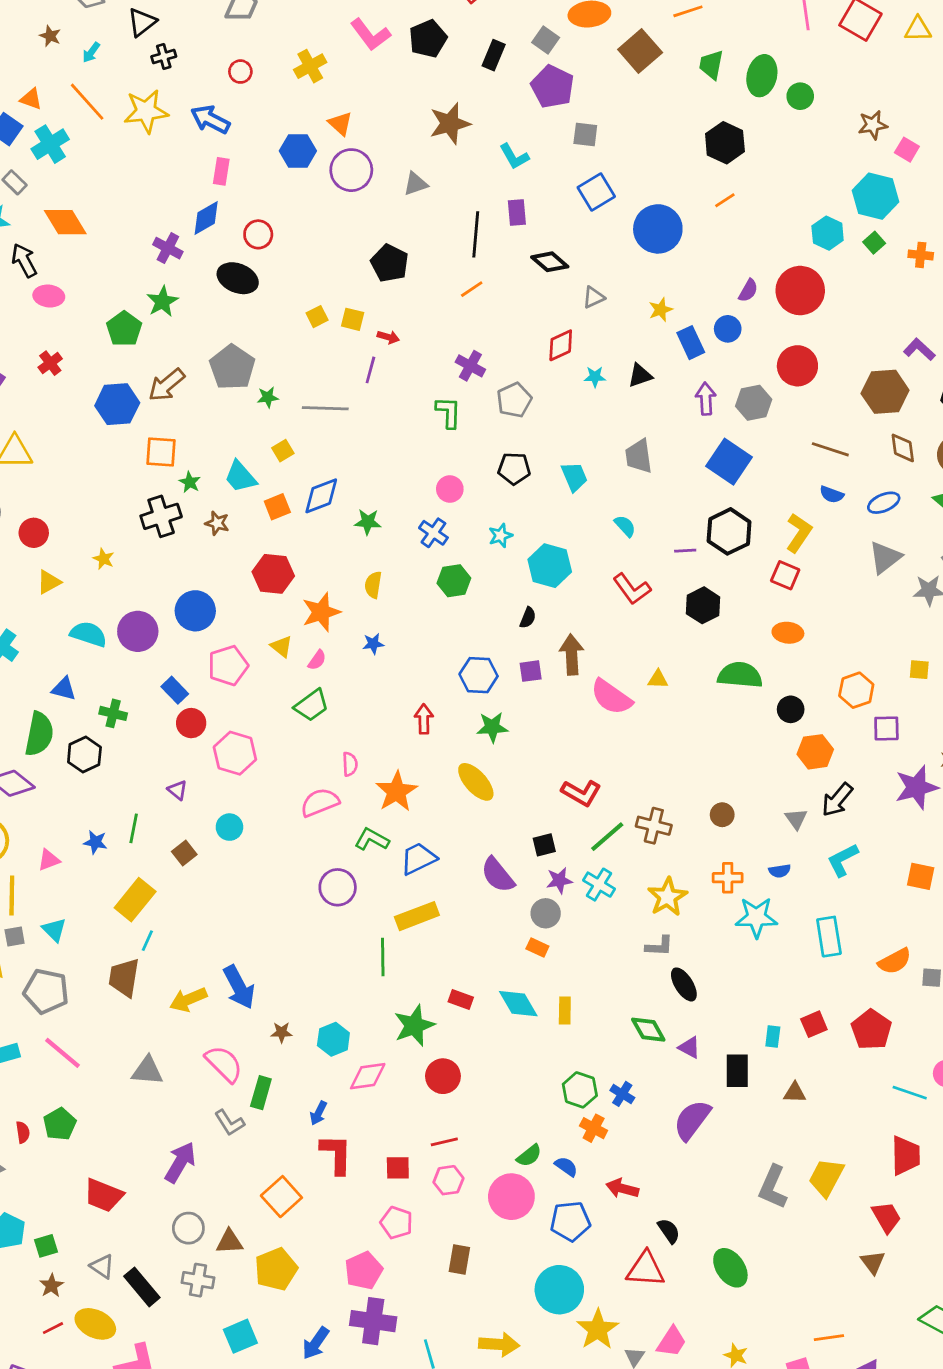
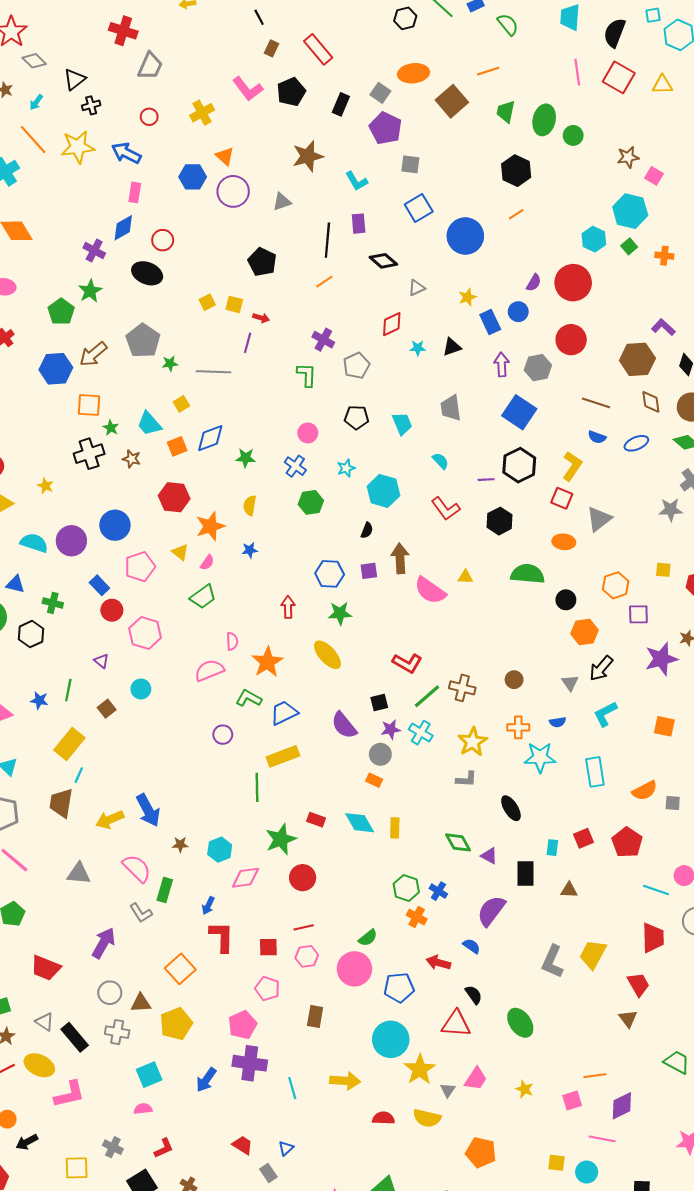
gray triangle: (885, 557) -> (599, 519), moved
purple circle: (338, 887) -> (223, 735), size x0.7
black ellipse: (684, 984) -> (511, 808), moved
blue semicircle: (566, 1167) -> (472, 946), moved

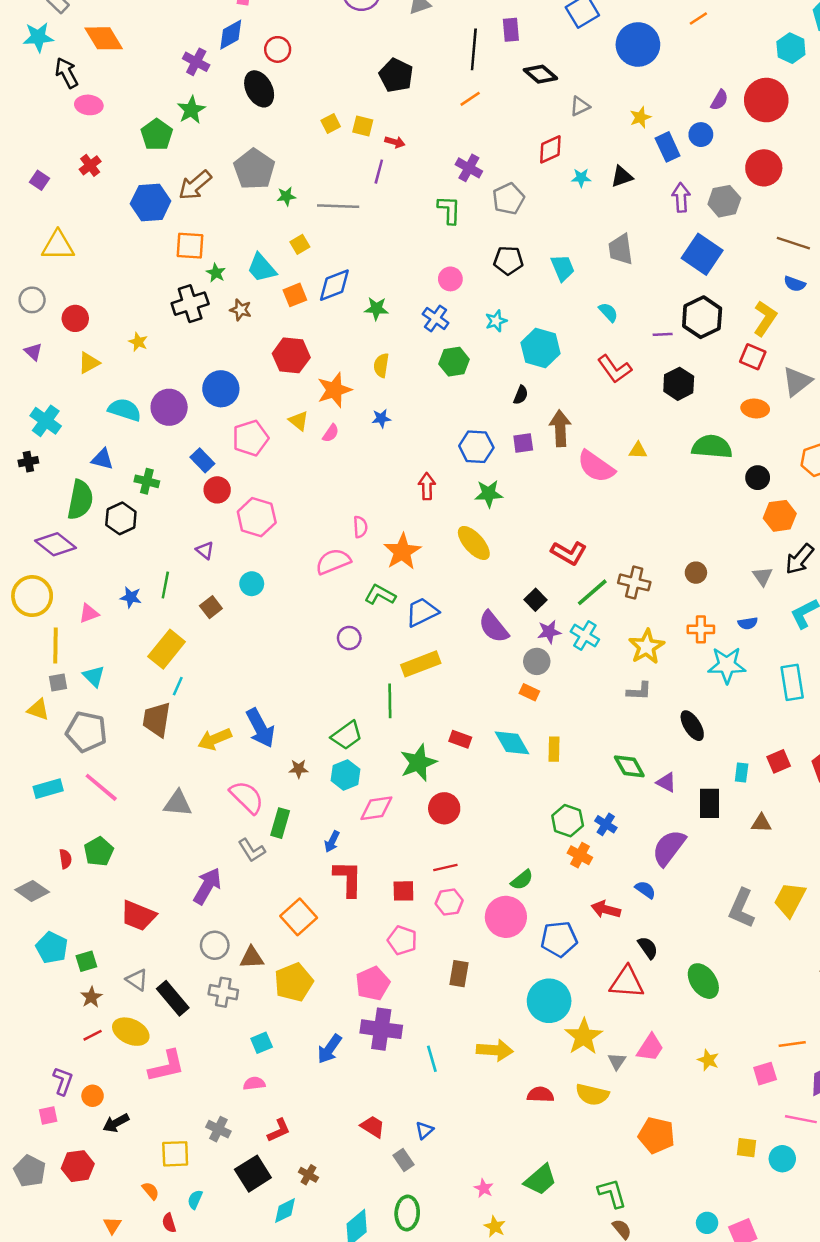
black ellipse: (147, 273) -> (259, 89), turned 40
green trapezoid: (203, 597) -> (347, 735), moved
black square: (379, 702) -> (536, 600), turned -30
cyan square: (149, 1075) -> (262, 1043), size x0.7

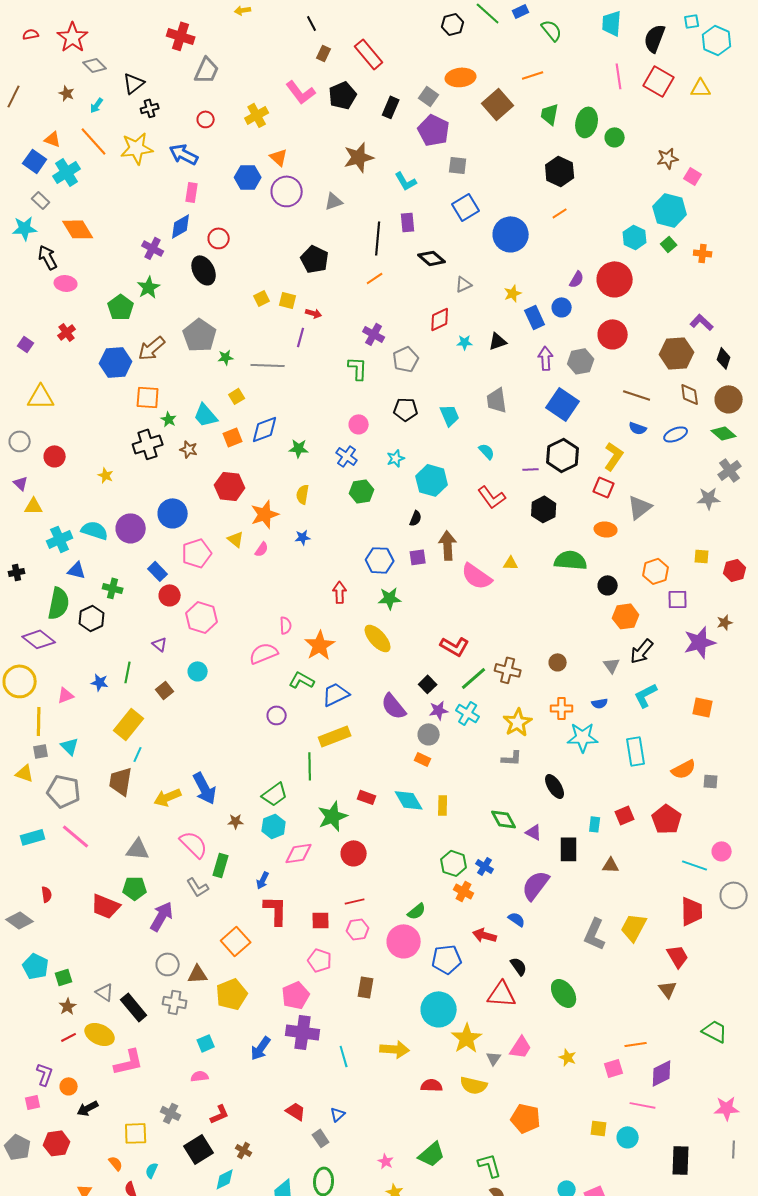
yellow triangle: (89, 363) -> (34, 506), moved, turned 30
cyan cross: (46, 421) -> (60, 539), moved, turned 30
green pentagon: (99, 851) -> (135, 888), moved, turned 30
red trapezoid: (138, 916) -> (106, 906), moved

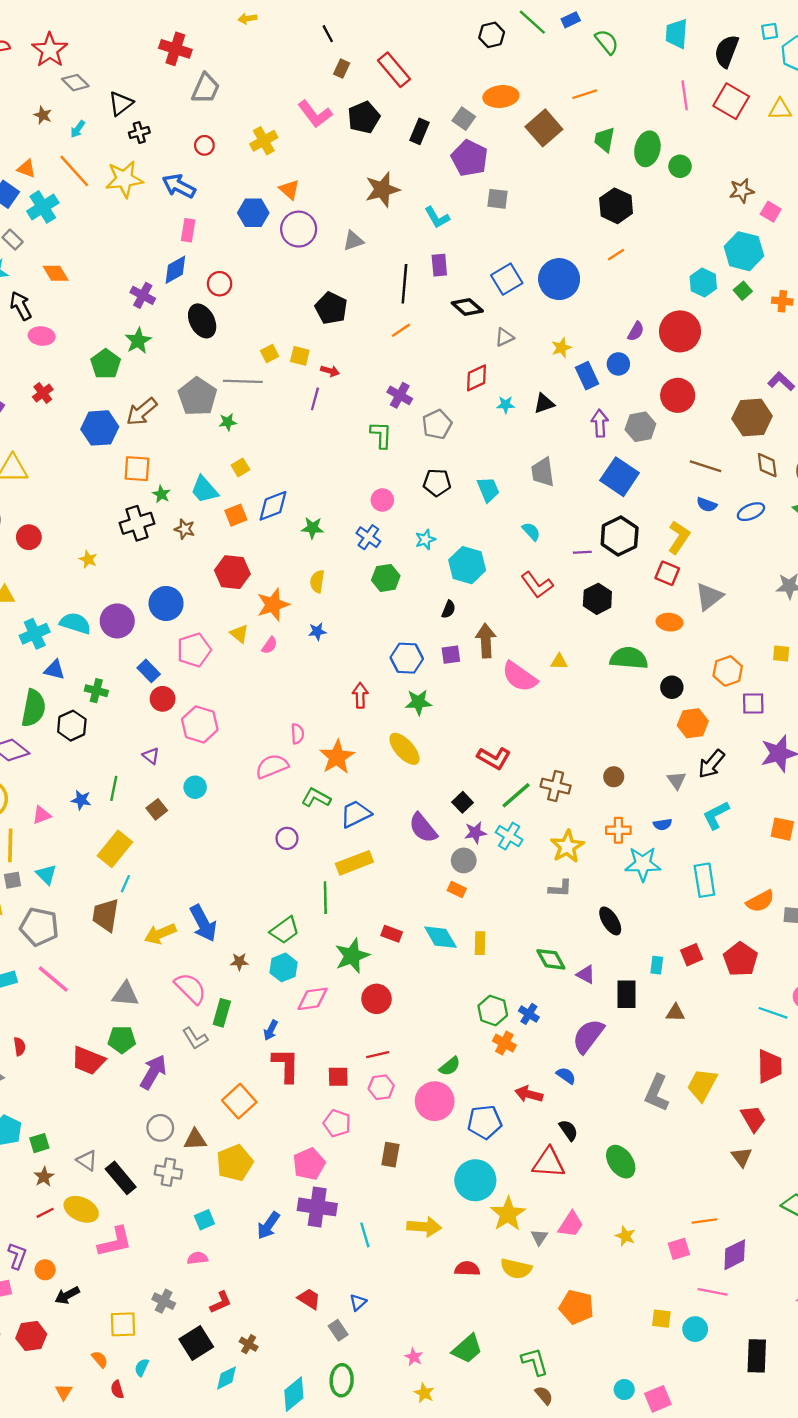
blue square: (466, 207) -> (507, 279), moved
orange diamond: (78, 229) -> (56, 273), size x0.7
gray line: (268, 365) -> (243, 381), moved

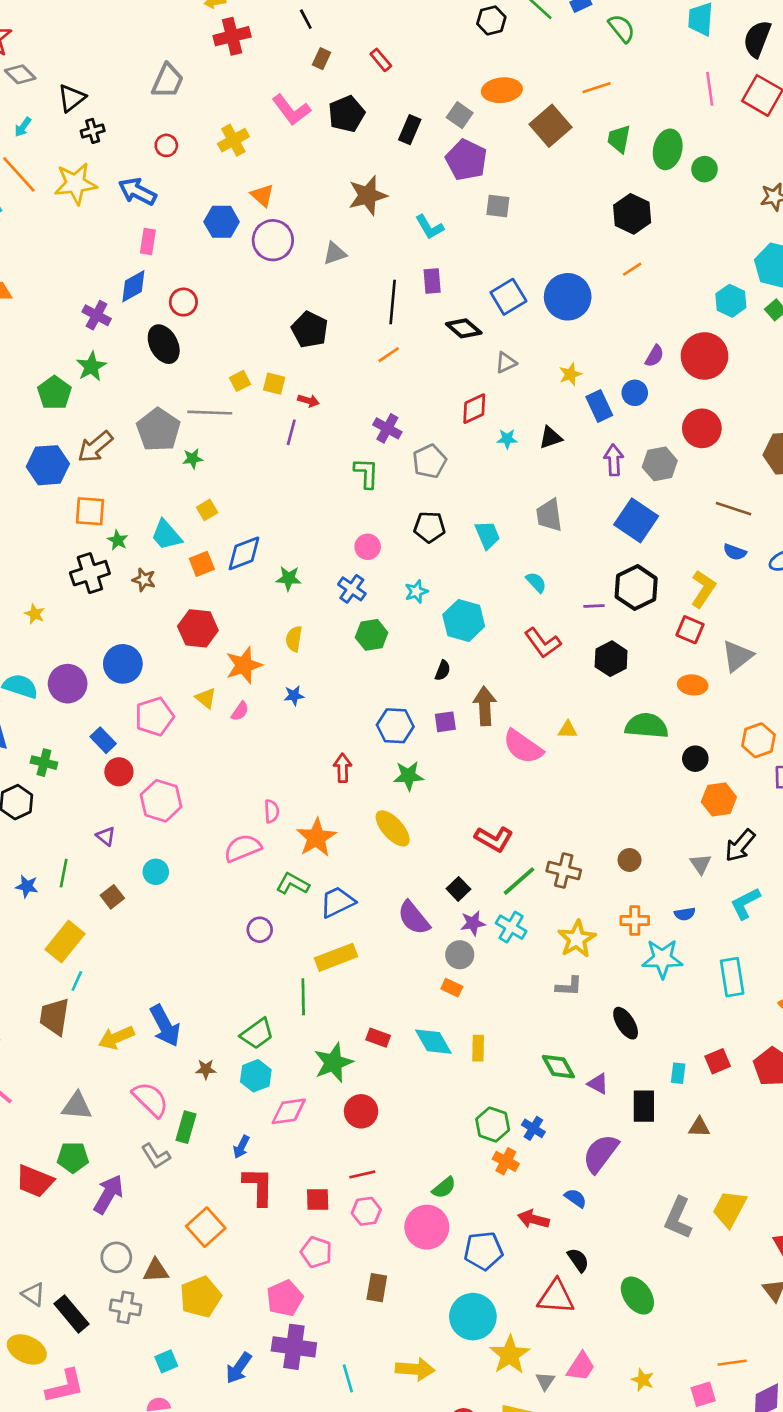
red cross: (175, 49) -> (232, 36), moved, turned -32
red rectangle: (394, 70) -> (381, 60), size x0.6

